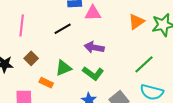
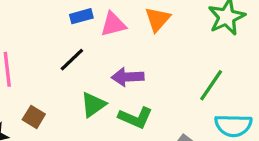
orange triangle: (136, 22) -> (158, 19), moved
green triangle: (63, 68) -> (93, 105), moved

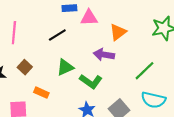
orange triangle: (158, 19) -> (118, 32), moved
purple arrow: (128, 77) -> (104, 55), moved

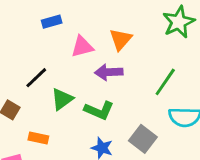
pink triangle: (89, 18) -> (82, 47), moved
black line: (57, 35) -> (36, 78), moved

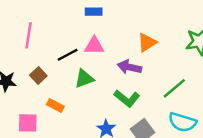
pink triangle: (82, 47) -> (94, 46), moved
green L-shape: (99, 110) -> (127, 98), moved

